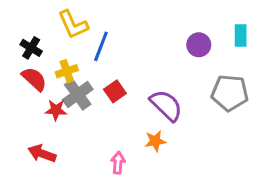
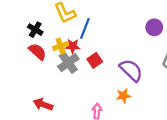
red star: (56, 110) -> (73, 46), moved

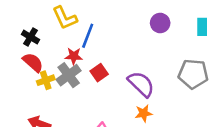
purple circle: (154, 27) -> (160, 23), moved
yellow cross: (61, 46) -> (46, 80), moved
orange star: (123, 96) -> (144, 113), moved

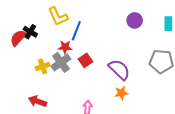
red semicircle: (33, 62) -> (18, 38), moved, turned -90

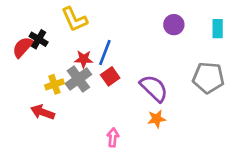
blue line: (76, 31) -> (105, 52), moved
red arrow: (37, 101) -> (43, 112), moved

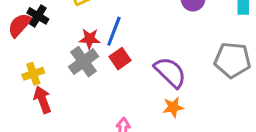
yellow cross: (54, 84) -> (33, 74), moved
red arrow: (43, 112) -> (42, 100), turned 50

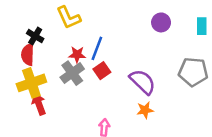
red semicircle: (20, 25) -> (28, 55), moved, turned -40
yellow cross: (33, 74) -> (31, 83), size x1.6

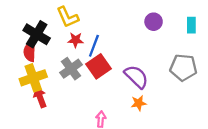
black cross: (35, 36) -> (37, 34), size x1.6
red star: (77, 55) -> (76, 40), moved
red square: (102, 71) -> (99, 66), size x1.5

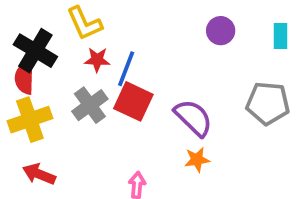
red square: (99, 66) -> (133, 101), turned -30
red arrow: (40, 97) -> (39, 174), moved, turned -48

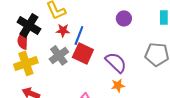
purple circle: (221, 31) -> (124, 18), moved

